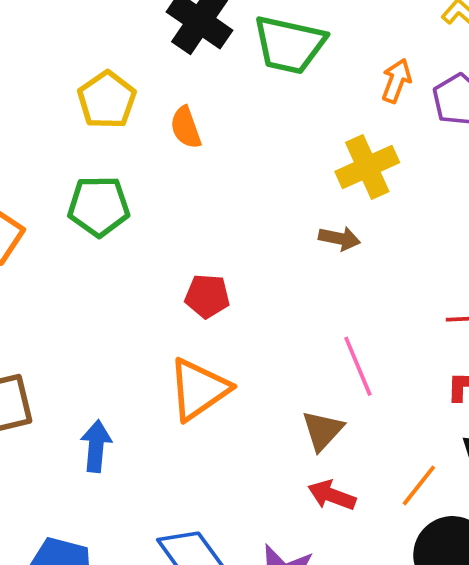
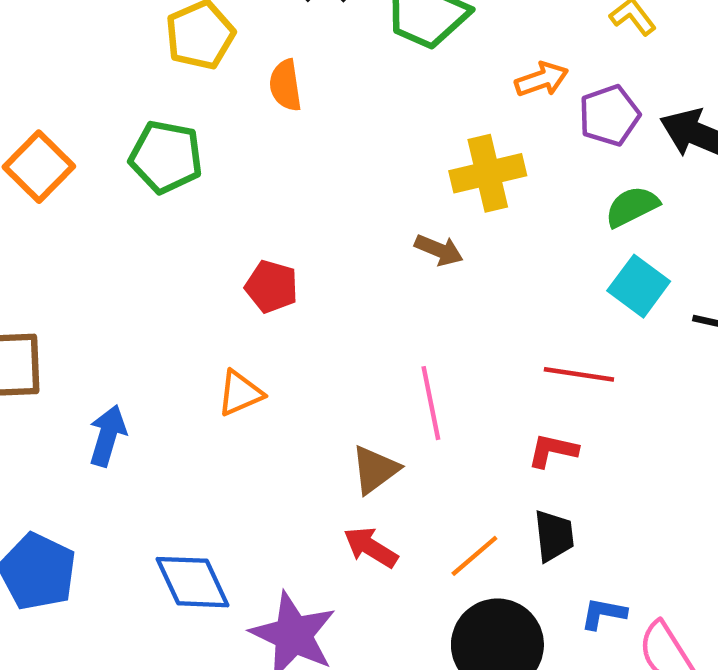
orange arrow: (396, 81) -> (542, 79), turned 39
orange triangle: (199, 389) -> (240, 393), size x0.6

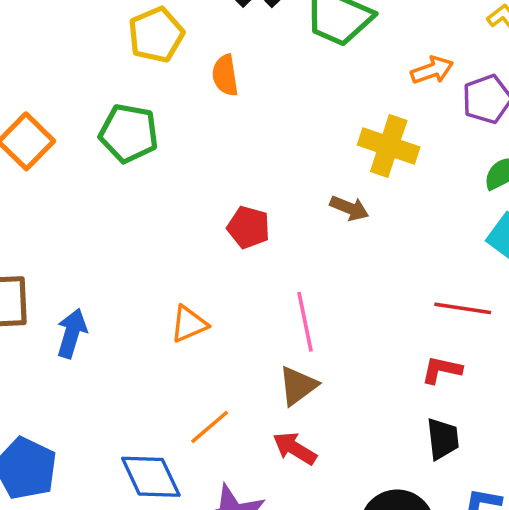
yellow cross: (488, 173) -> (389, 146), turned 32
red pentagon: (272, 287) -> (249, 227), moved
pink line: (431, 403) -> (305, 322), moved
blue arrow: (108, 436) -> (72, 333), moved
orange line: (474, 556) -> (210, 427), moved

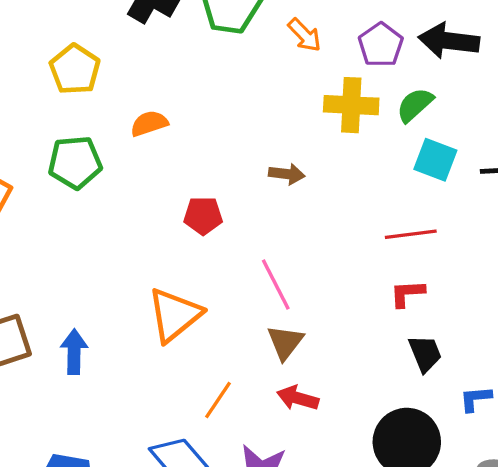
orange arrow: (432, 70) -> (305, 35), moved, turned 81
orange semicircle: (225, 75) -> (149, 123), moved, turned 96
yellow cross: (389, 146) -> (351, 105), moved
orange triangle: (189, 324) -> (175, 315), size x1.6

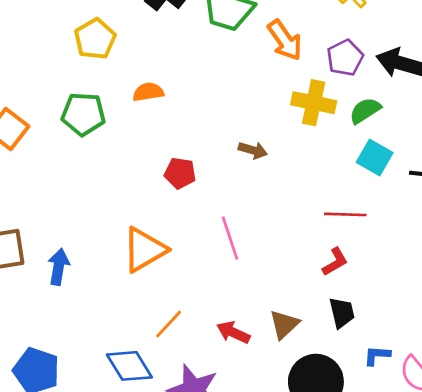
orange arrow: (305, 35) -> (285, 40), size x1.4
red L-shape: (407, 293) -> (335, 262), turned 144
brown triangle: (285, 342) -> (284, 324), moved

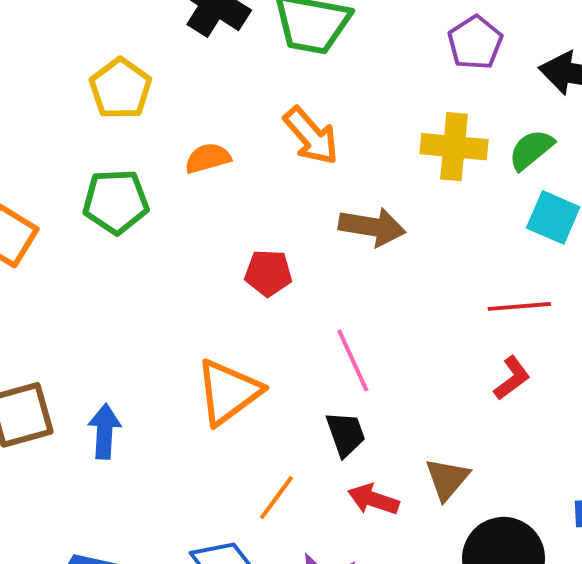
orange arrow: (285, 40) -> (311, 136), moved
purple pentagon: (345, 58) -> (475, 43), moved
brown arrow: (253, 150) -> (372, 227), size x1.5
black trapezoid: (342, 313) -> (346, 434), moved

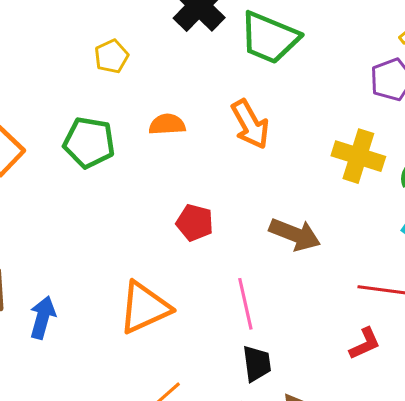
yellow pentagon: (120, 89) -> (111, 56), size x0.7
brown arrow: (372, 227) -> (295, 234), moved
black trapezoid: (346, 434) -> (257, 364), moved

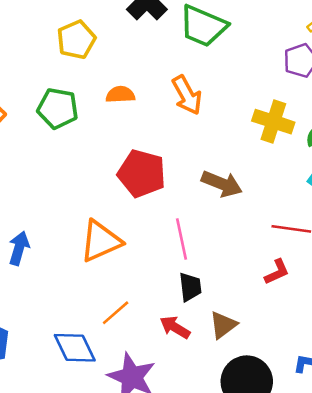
yellow pentagon: (111, 56) -> (76, 40), size x1.4
red pentagon: (195, 223) -> (142, 173), size x1.6

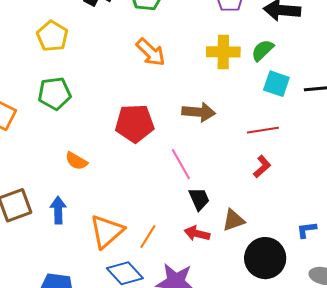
orange semicircle: (120, 95) -> (76, 161), moved, turned -130
orange triangle: (101, 241) -> (107, 231), moved
brown triangle: (223, 325) -> (233, 220), turned 35

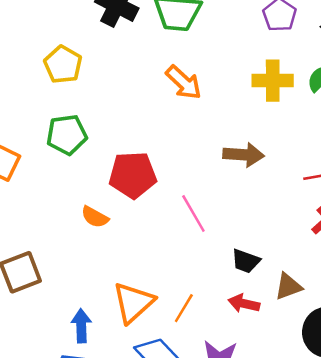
red pentagon: (135, 123) -> (133, 175), moved
pink line: (181, 164) -> (193, 214), moved
black trapezoid: (199, 199) -> (246, 261), turned 135
blue arrow: (58, 210) -> (81, 326), moved

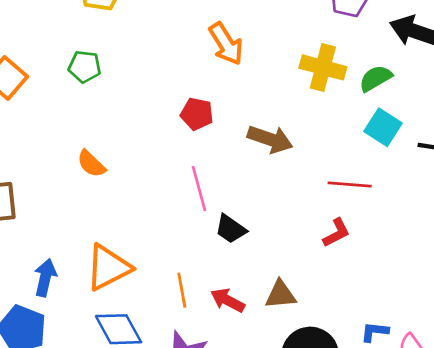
green pentagon: (67, 135) -> (85, 67), size x0.7
red pentagon: (133, 175) -> (197, 114), moved, size x0.6
black trapezoid: (246, 261) -> (231, 229), moved
orange line: (184, 308) -> (182, 290), moved, turned -56

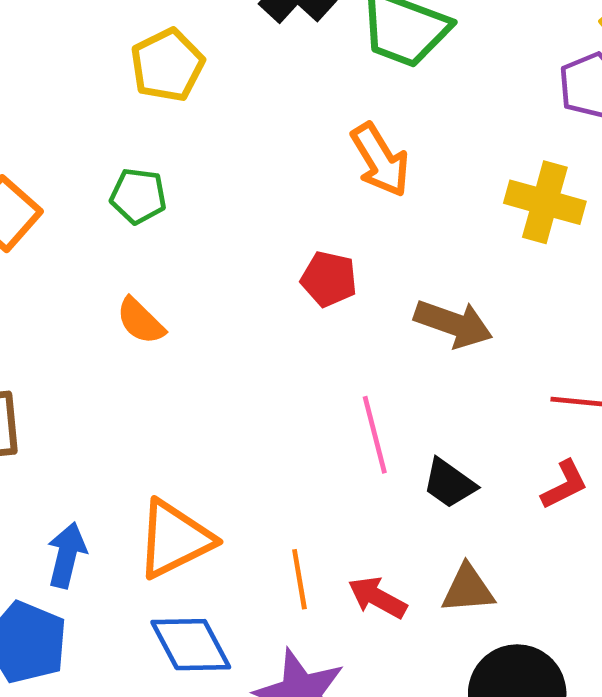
orange semicircle: (91, 164) -> (140, 321), moved
pink line: (199, 189) -> (375, 435), moved
black trapezoid: (231, 229) -> (449, 483), moved

